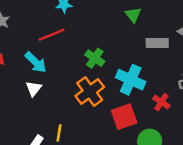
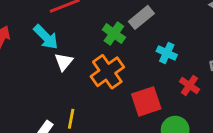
gray rectangle: (157, 43) -> (141, 17), moved, turned -40
cyan cross: (131, 80) -> (167, 53), moved, size x0.6
white triangle: (34, 88) -> (64, 62), moved

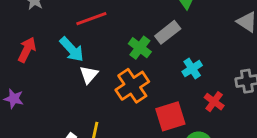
cyan cross: (167, 53) -> (192, 69), turned 30

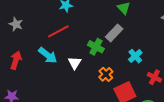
white triangle: (89, 75) -> (75, 63), moved
orange cross: (132, 86) -> (106, 74), moved, size x0.6

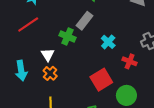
cyan arrow: (48, 55) -> (21, 71), moved, turned 48
orange cross: (106, 74) -> (50, 73), moved

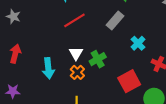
red line: (28, 25) -> (74, 20), moved
green cross: (68, 36) -> (98, 59), moved, turned 35

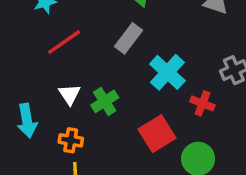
cyan cross: (138, 43) -> (167, 72), size x1.5
orange cross: (77, 72) -> (71, 140), moved, turned -32

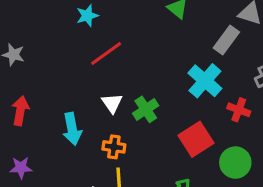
gray rectangle: (129, 38) -> (226, 40), moved

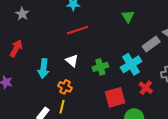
white triangle: (112, 103) -> (72, 61), turned -32
green cross: (146, 109) -> (100, 67), moved

